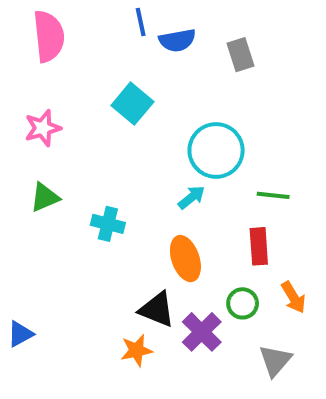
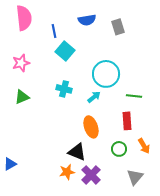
blue line: (141, 22) -> (54, 31), moved
cyan cross: (108, 224) -> (64, 89), moved
purple cross: (202, 332) -> (91, 175), moved

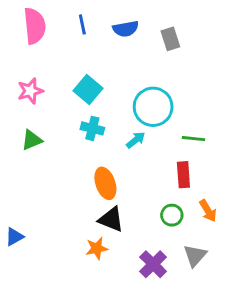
blue line: (54, 31) -> (82, 24), moved
cyan square: (65, 51) -> (88, 89), moved
orange ellipse: (91, 127) -> (105, 183), moved
purple cross: (91, 175) -> (153, 264), moved

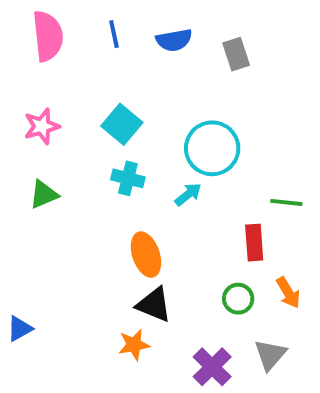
green line: (194, 139) -> (286, 202), moved

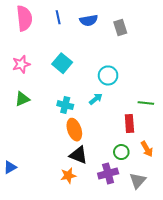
cyan circle: (212, 148) -> (108, 75), size x0.7
cyan cross: (128, 178) -> (65, 105), moved
purple cross: (212, 367) -> (108, 173), moved, turned 30

